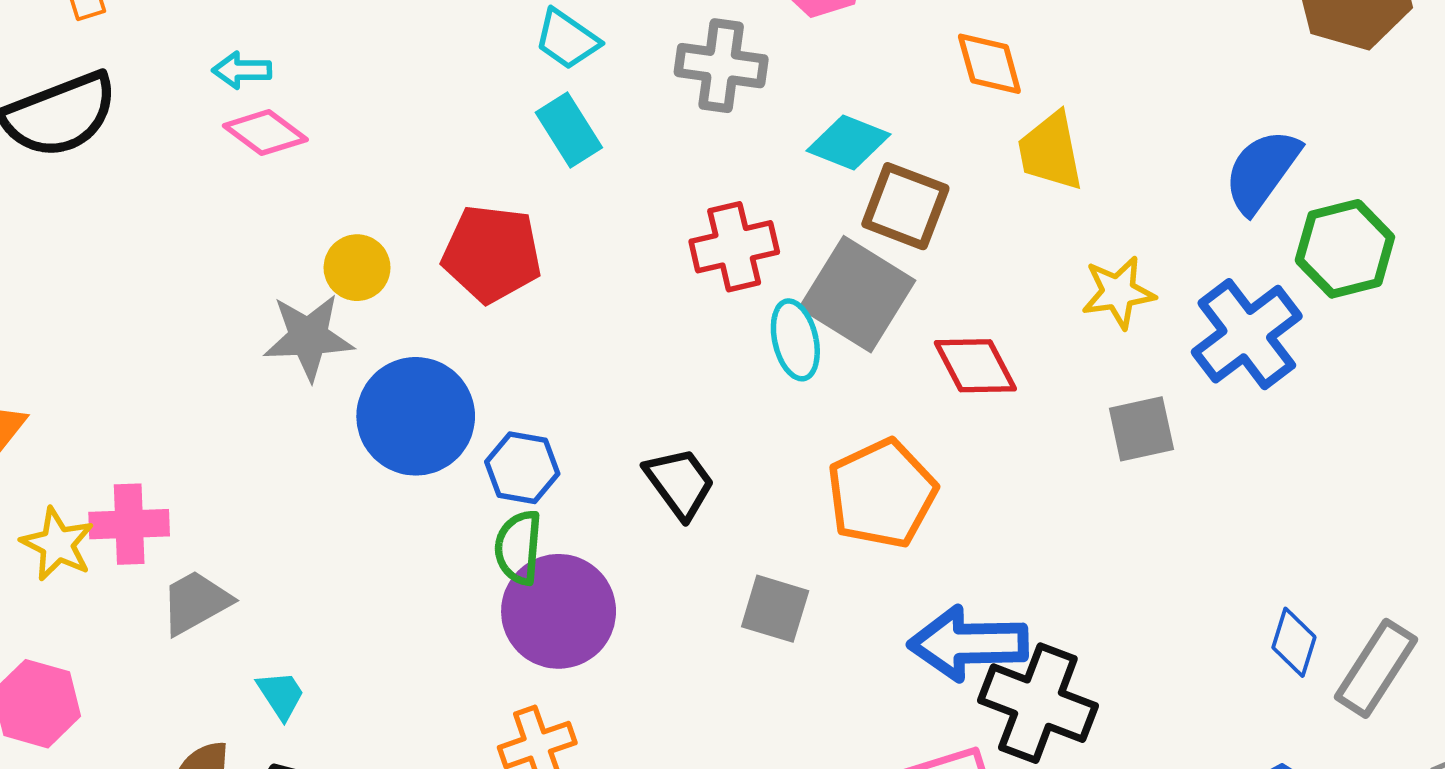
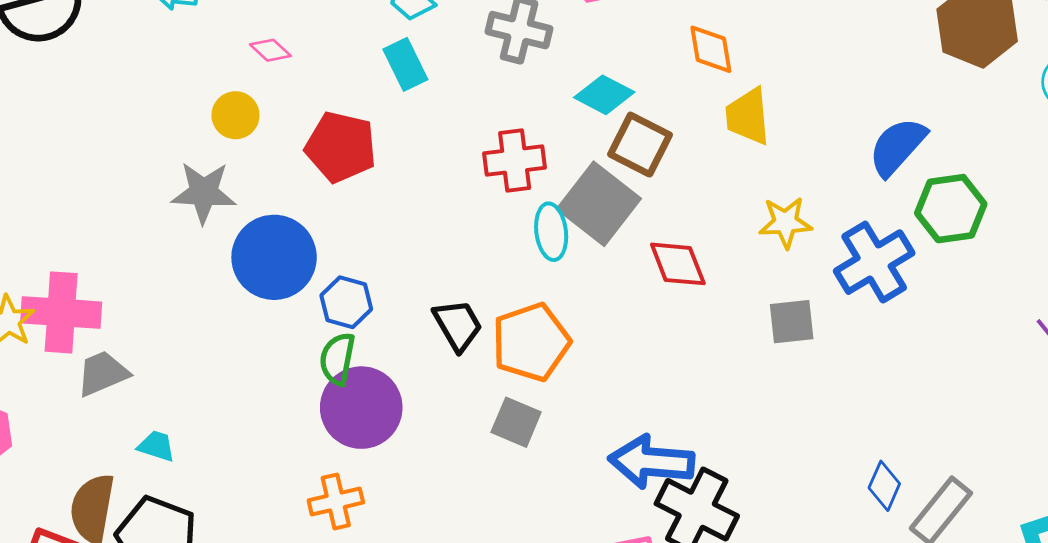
pink diamond: (265, 133) -> (270, 50), moved, size x0.7
yellow circle: (357, 268) -> (235, 115), moved
orange pentagon: (882, 494) -> (531, 342), moved
pink cross: (129, 524) -> (61, 312), size x1.4
cyan trapezoid: (281, 695) -> (156, 446), turned -45

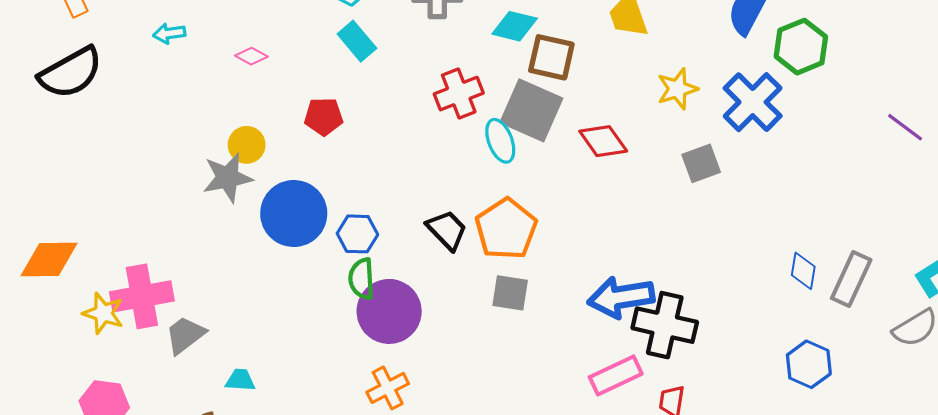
yellow circle: (235, 115) -> (247, 145), moved
red pentagon: (341, 147) -> (324, 116), size x0.7

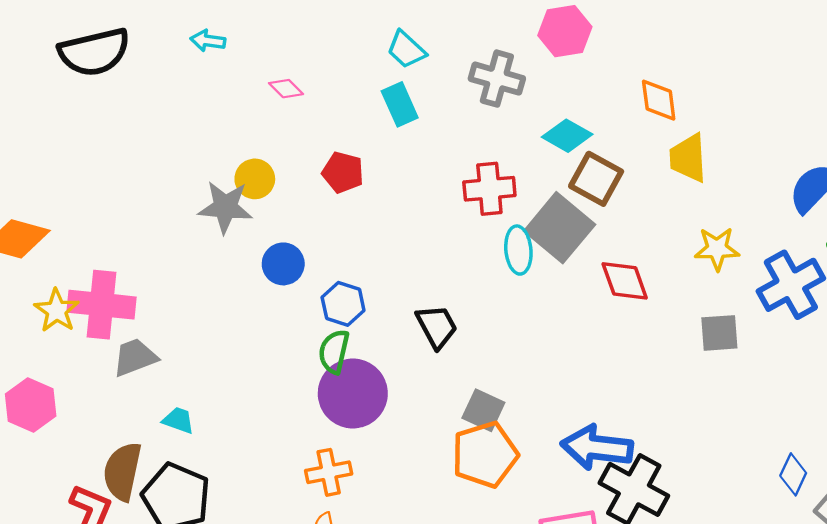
blue circle: (294, 214) -> (283, 264), size x0.6
orange pentagon: (506, 229) -> (485, 455), moved

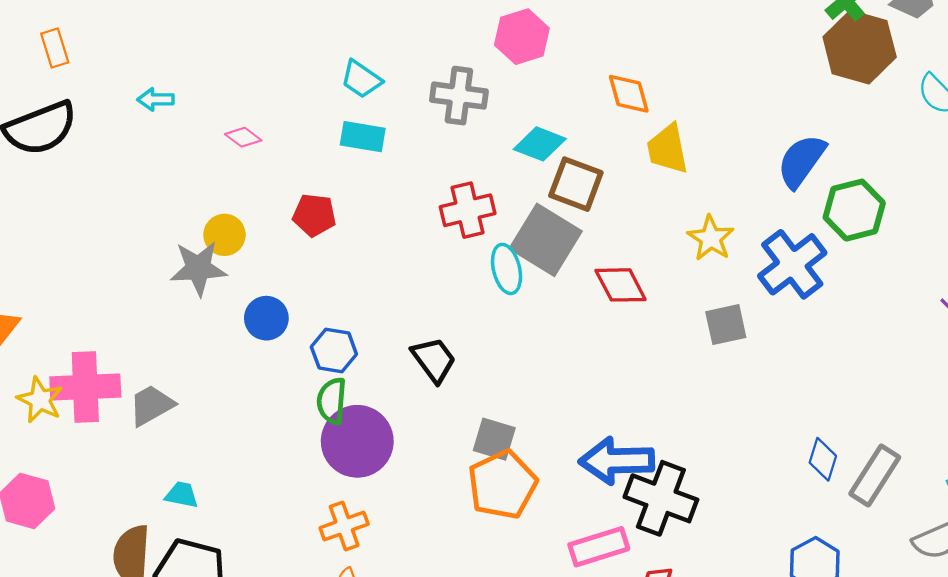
cyan rectangle: (400, 104) -> (363, 137), turned -48
yellow star: (717, 249) -> (711, 238), turned -30
gray trapezoid: (135, 357) -> (151, 405), moved

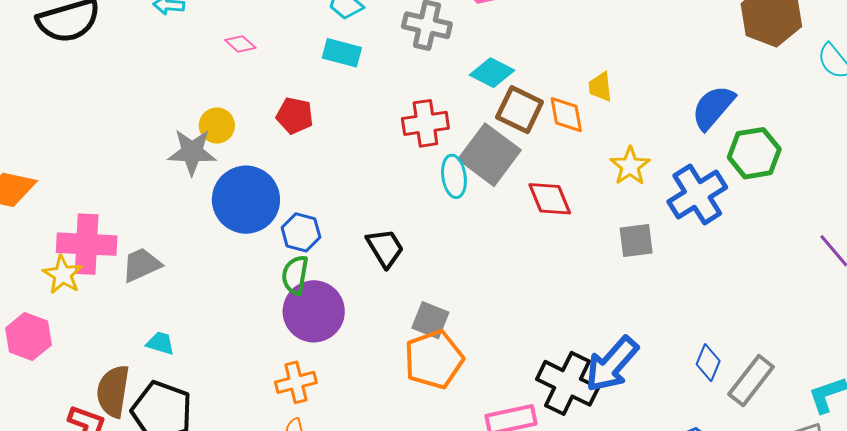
orange diamond: (629, 94) -> (566, 115), moved
yellow trapezoid: (668, 149) -> (600, 87), size x0.7
blue circle: (266, 318) -> (246, 200), size x1.8
yellow star: (40, 400) -> (63, 275), moved
blue arrow: (617, 461) -> (612, 364), moved, turned -52

